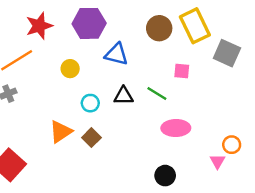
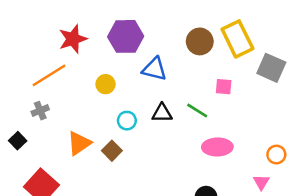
orange triangle: (61, 132) -> (79, 143), moved
brown square: (91, 138) -> (112, 151), moved
orange circle: (232, 145) -> (276, 155), moved

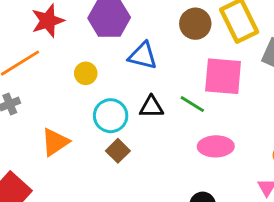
pink square: (224, 87) -> (223, 76), size x2.0
cyan circle: (127, 121) -> (111, 116), size x1.5
brown square: (112, 151) -> (118, 151), moved

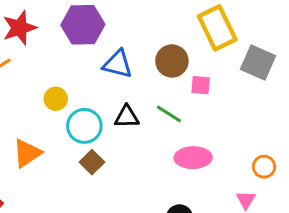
brown circle: (195, 24) -> (172, 61), moved
yellow circle: (86, 73) -> (56, 99), moved
pink square: (223, 76) -> (201, 85), size x0.5

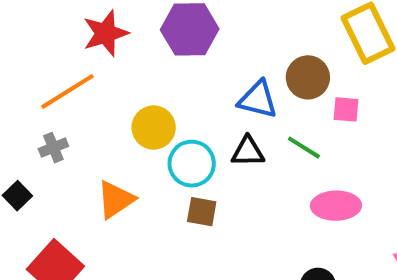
blue triangle: (118, 64) -> (258, 99), moved
yellow circle: (56, 99) -> (154, 127), size x1.4
brown square: (92, 162) -> (202, 212), turned -35

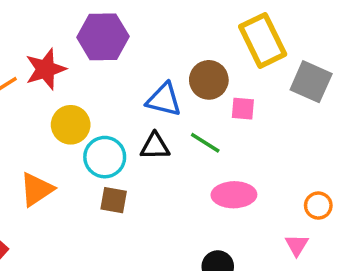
red star: (106, 33) -> (46, 69), moved

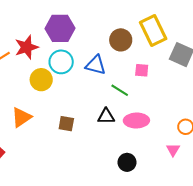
brown circle: (209, 80) -> (121, 40), moved
black triangle: (155, 146) -> (106, 116), moved
cyan circle: (105, 157) -> (61, 62), moved

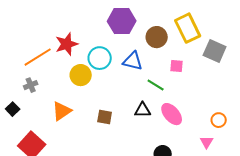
purple hexagon: (60, 28) -> (122, 21), moved
pink ellipse: (136, 120) -> (172, 114), turned 50

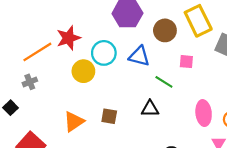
orange triangle: (62, 111) -> (74, 122), moved
pink ellipse: (172, 114) -> (204, 113), moved, turned 35

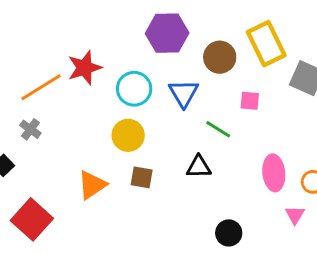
blue triangle: (139, 56) -> (184, 93), turned 45
yellow circle: (83, 71) -> (128, 135), moved
gray cross: (30, 82) -> (30, 129), turned -32

